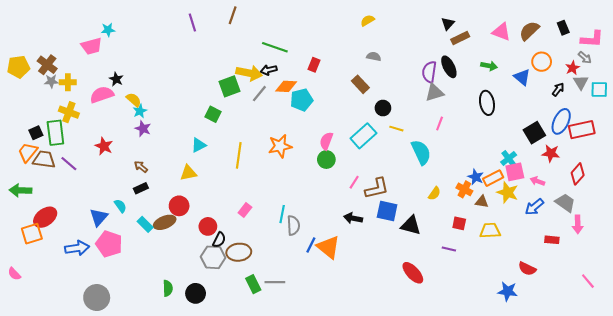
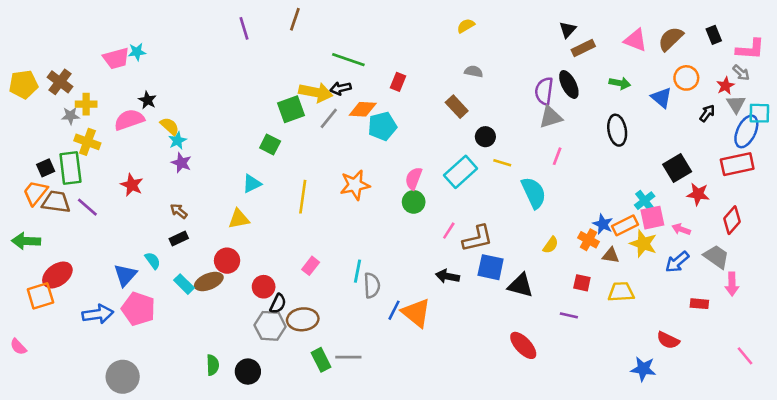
cyan star: (108, 30) -> (137, 52), moved
gray star: (51, 81) -> (70, 116), moved
blue ellipse: (561, 121) -> (746, 131), moved

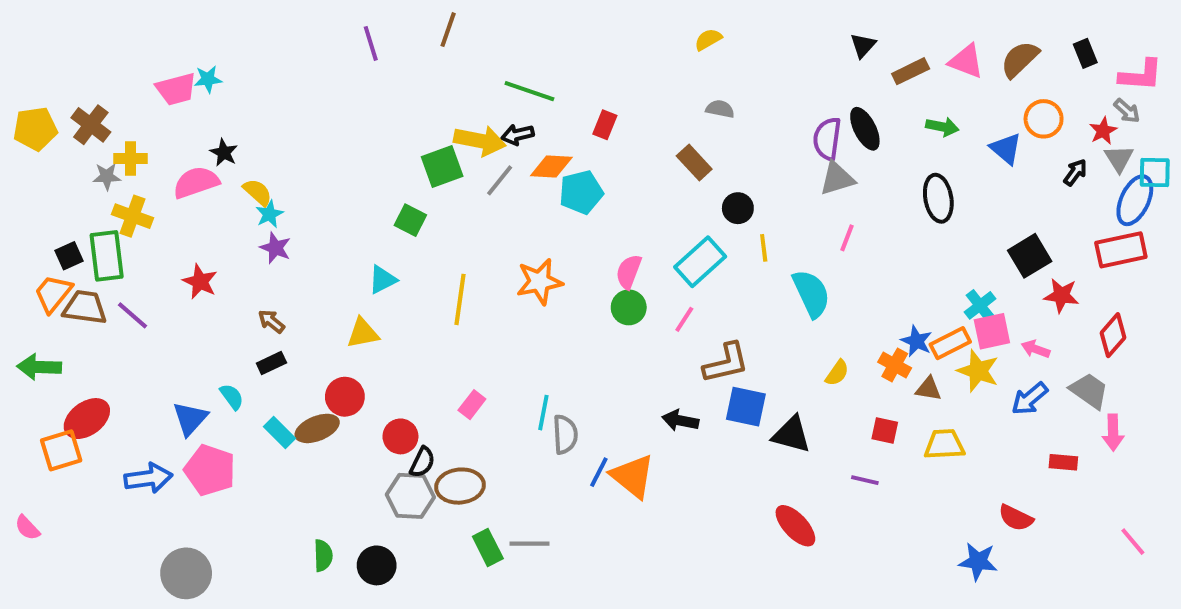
brown rectangle: (583, 48) -> (911, 71), moved
yellow line: (502, 163) -> (764, 248), turned 66
pink line: (449, 231) -> (684, 319), moved

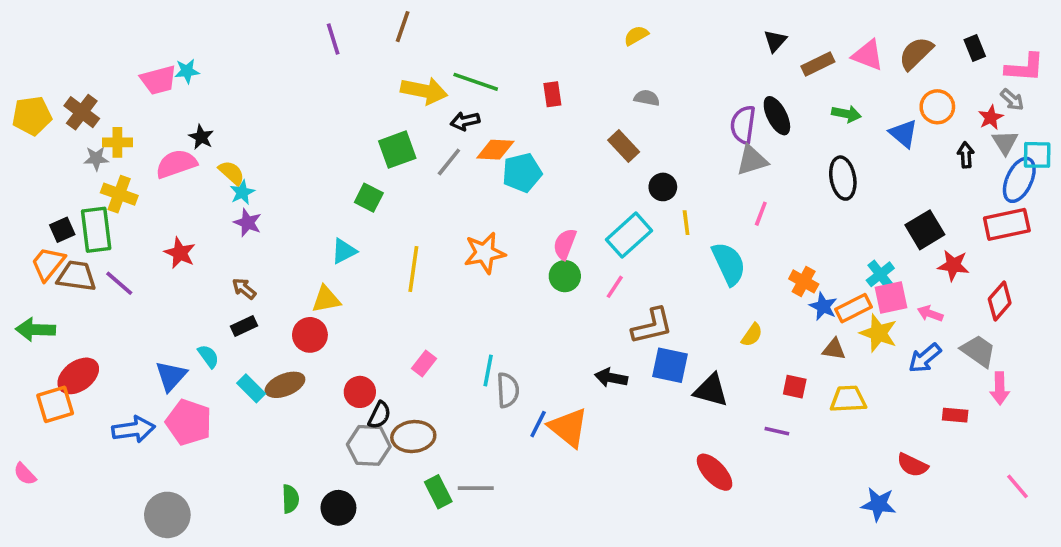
red rectangle: (605, 125) -> (552, 94), moved, turned -30
yellow arrow: (480, 141) -> (424, 91), moved
black arrow: (1075, 172) -> (966, 155), turned -40
orange cross: (895, 365) -> (804, 281), moved
red circle: (345, 397) -> (310, 335), moved

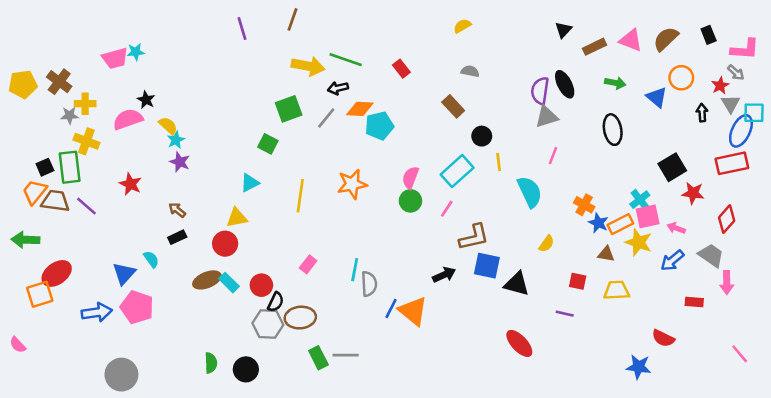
red rectangle: (552, 94) -> (401, 69), turned -30
black arrow: (611, 378) -> (444, 275), turned 145
cyan rectangle: (251, 388) -> (229, 283), moved

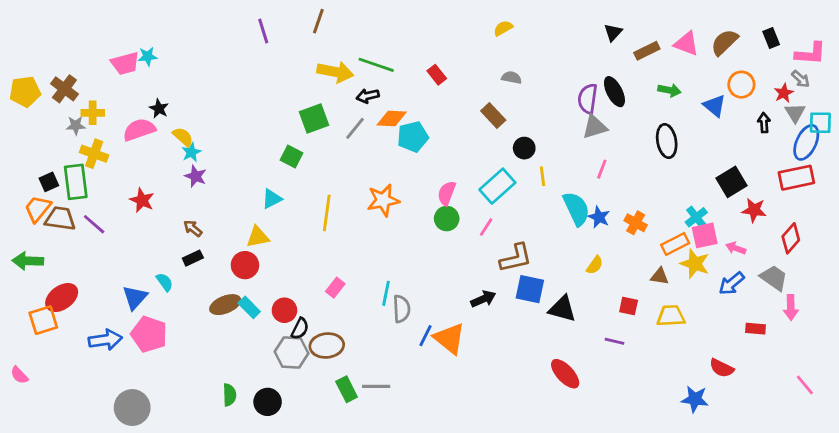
blue star: (598, 223) -> (599, 217), moved

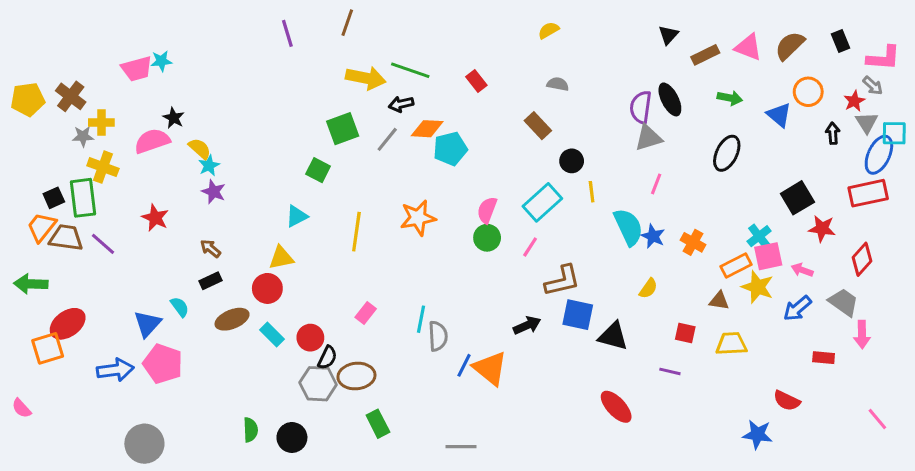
black ellipse: (667, 141) -> (727, 153), turned 36
brown ellipse: (225, 305) -> (232, 319), moved
gray line: (376, 386) -> (461, 447), moved

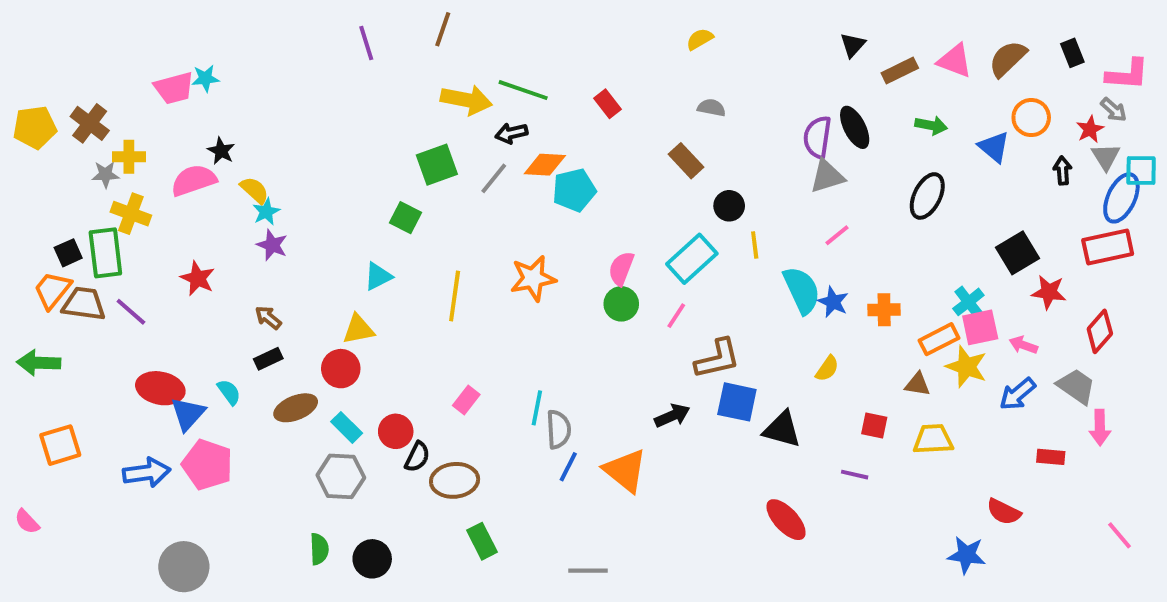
pink line: (656, 184) -> (837, 235), turned 30
orange cross: (693, 242) -> (884, 310), turned -30
red ellipse: (68, 324) -> (160, 388), moved, turned 48
blue line: (464, 365) -> (568, 467), moved
gray hexagon: (318, 384) -> (341, 476), moved

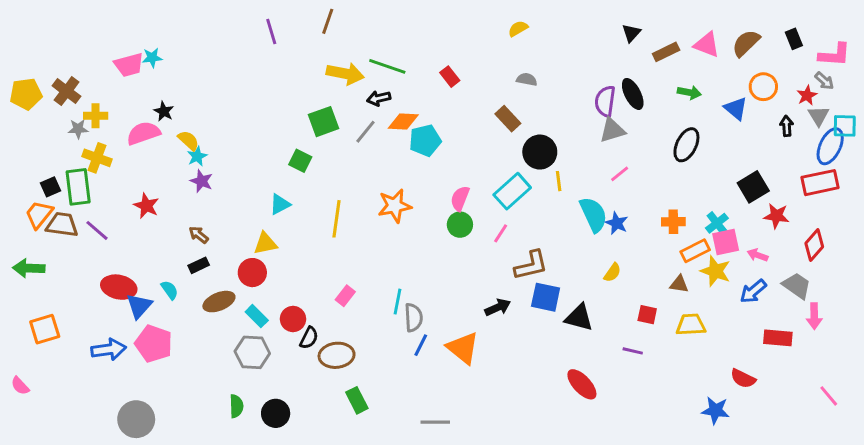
black circle: (729, 206) -> (540, 152), size x1.5
orange cross: (884, 310) -> (673, 222), moved
red rectangle: (1051, 457) -> (778, 338), size x1.4

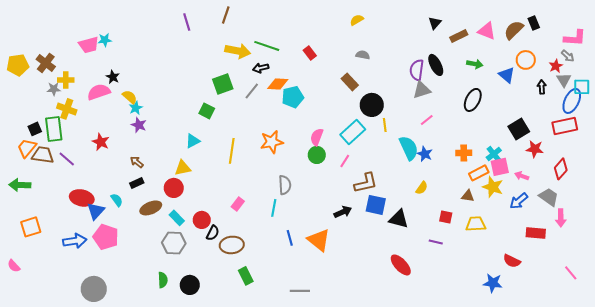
black rectangle: (794, 39) -> (534, 23), moved
gray semicircle: (413, 318) -> (285, 185), moved
blue line: (421, 345) -> (290, 238), turned -42

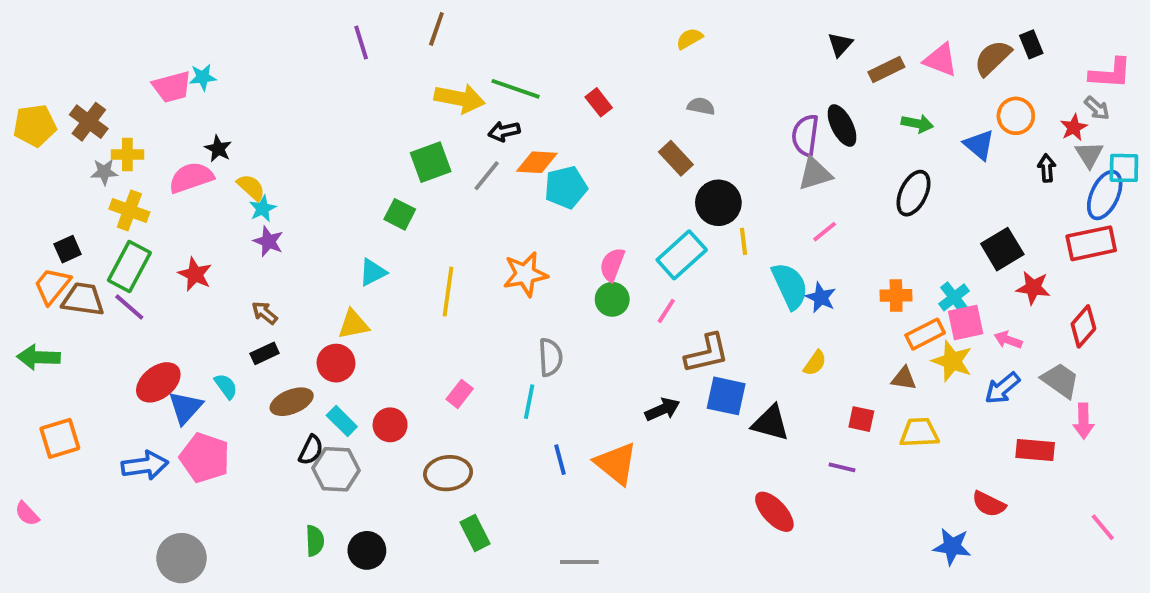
green rectangle: (54, 129) -> (129, 266), moved, turned 35
red ellipse: (82, 198) -> (158, 382), turned -50
black semicircle: (213, 233) -> (311, 450), moved

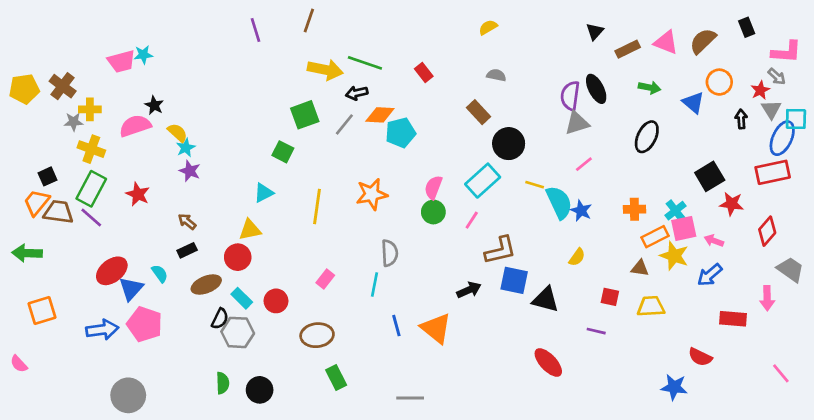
black rectangle: (1031, 44) -> (747, 27), moved
yellow line: (744, 241) -> (535, 185), moved, turned -66
gray trapezoid: (1060, 380) -> (790, 269), moved

